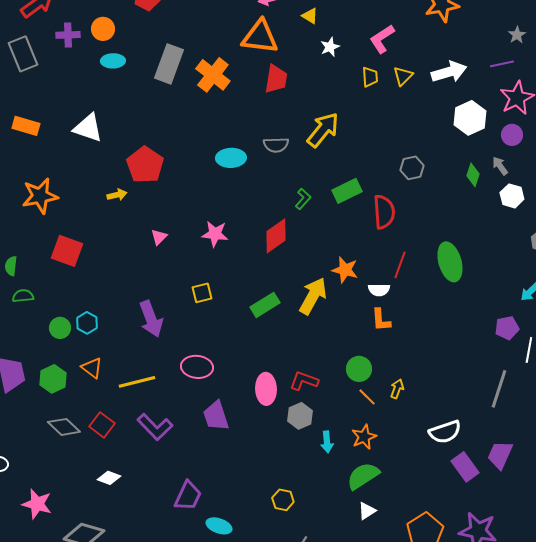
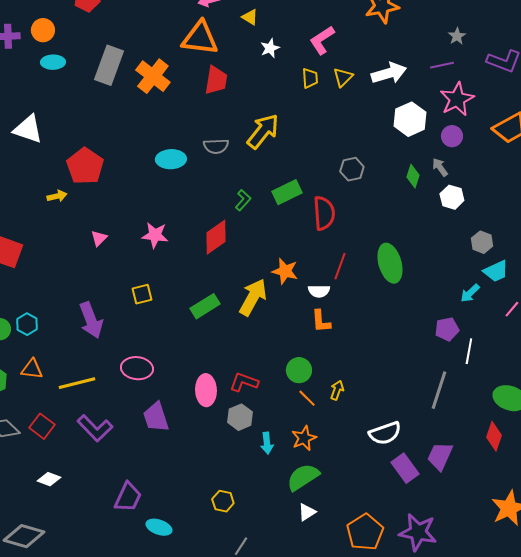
orange triangle: (92, 368) -> (32, 369), turned -30

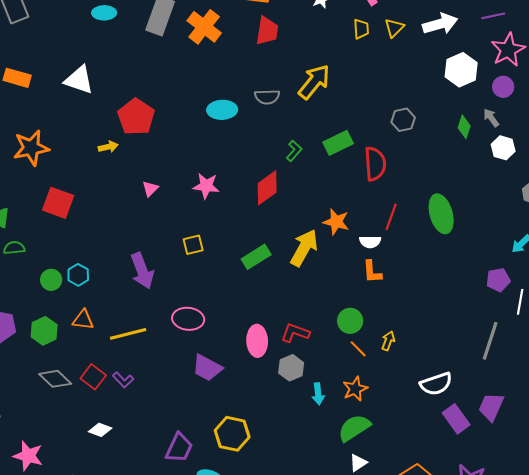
purple trapezoid: (156, 417) -> (207, 368), turned -44
purple L-shape: (95, 428) -> (123, 380), moved, size x0.6
yellow hexagon: (223, 501) -> (232, 434), moved, size x1.6

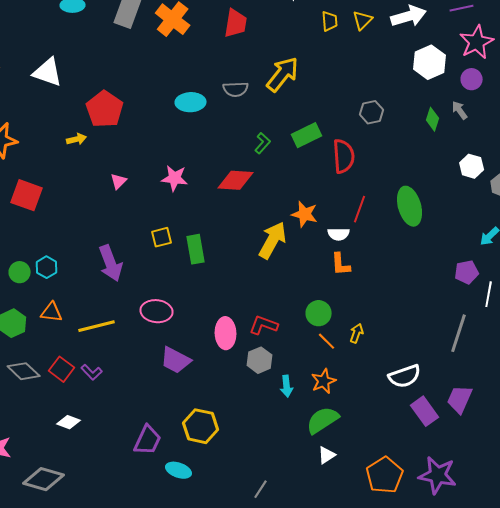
white hexagon: (503, 148) -> (472, 166), moved
red diamond: (267, 188) -> (236, 180), turned 39
green rectangle: (256, 257) -> (196, 249), moved, turned -68

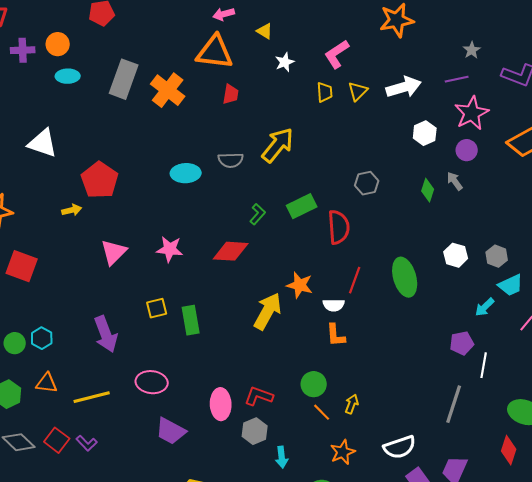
red trapezoid: (236, 23) -> (231, 94), size x0.7
white hexagon: (430, 62) -> (425, 133), size x0.7
white hexagon: (472, 166) -> (456, 255), moved
pink triangle: (119, 181) -> (114, 252), size x1.6
orange star: (324, 381) -> (343, 452), moved

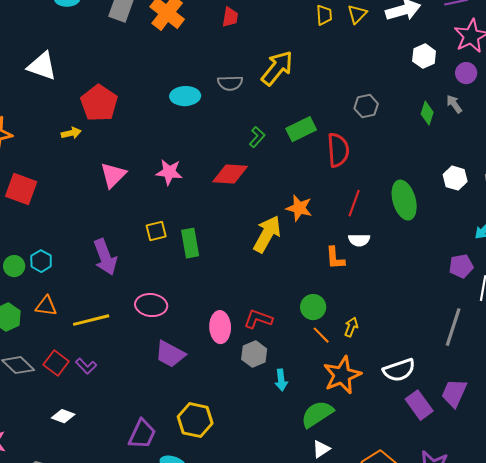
white semicircle: (334, 305) -> (359, 240), moved
orange star: (343, 452) -> (342, 375), size x1.5

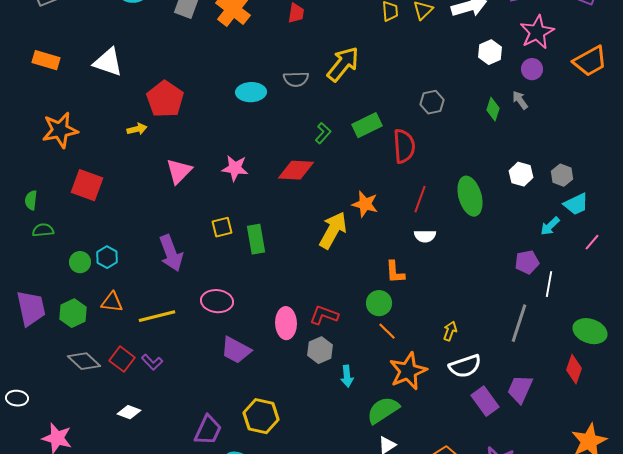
orange L-shape: (335, 258) -> (395, 272), moved
yellow arrow: (351, 327) -> (450, 331), moved

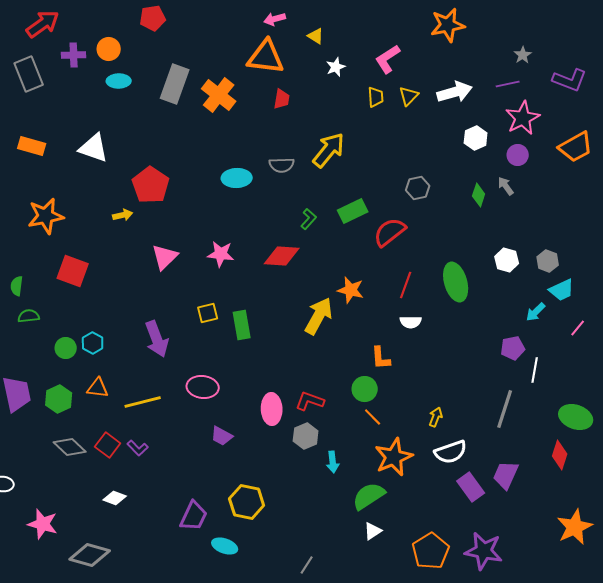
red semicircle: (404, 146) -> (390, 232), turned -124
purple trapezoid: (236, 350) -> (222, 436), size x0.7

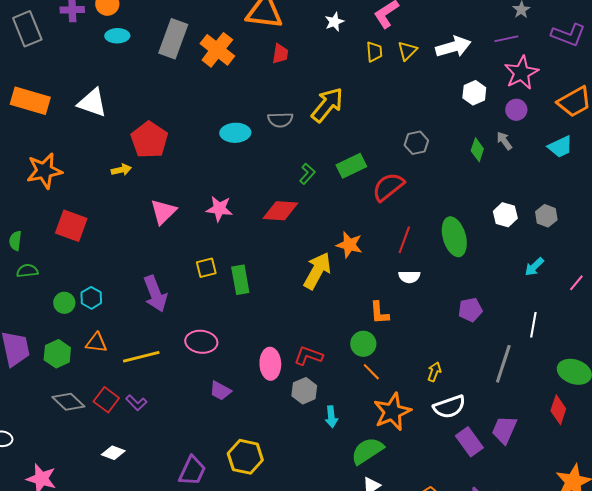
orange rectangle: (32, 146) -> (30, 101), size x1.4
cyan trapezoid: (562, 290) -> (560, 147), moved
purple pentagon: (513, 348) -> (470, 310), moved

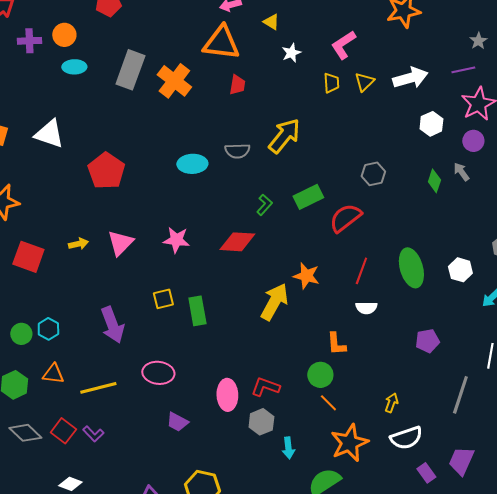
yellow arrow: (121, 170) -> (78, 244), moved
white hexagon: (505, 215) -> (460, 270), moved
purple rectangle: (469, 442) -> (426, 473), size x0.7

